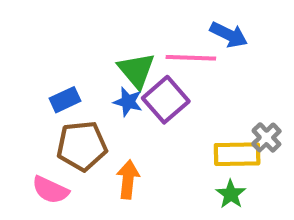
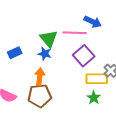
purple square: (166, 100) -> (84, 56), moved
brown pentagon: (82, 146) -> (40, 96), moved
orange arrow: (128, 179) -> (40, 77), moved

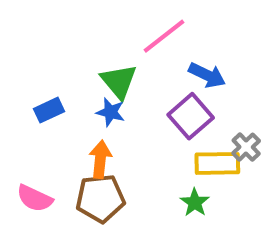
blue arrow: (93, 22) -> (207, 75), moved
pink line: (75, 33) -> (164, 36), moved, turned -40
green star: (94, 98) -> (195, 202), moved

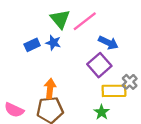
green triangle: (119, 81) -> (60, 19), moved
blue rectangle: (49, 110) -> (32, 45), moved
blue star: (111, 112) -> (53, 43), moved

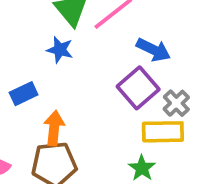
blue rectangle: (32, 45) -> (24, 94), moved
gray cross: (130, 82) -> (176, 103), moved

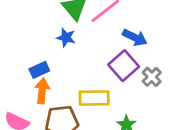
orange arrow: (54, 128) -> (42, 91), moved
yellow rectangle: (163, 132) -> (94, 98), moved

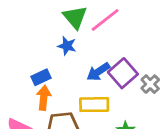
blue arrow: (135, 38) -> (98, 72), moved, turned 120

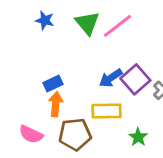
blue star: (67, 46) -> (45, 20), moved

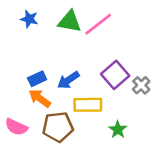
green triangle: (87, 23) -> (70, 22), turned -40
blue arrow: (111, 78) -> (68, 80), moved
orange arrow: (56, 104) -> (40, 98), turned -60

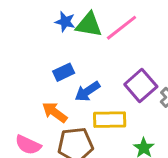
blue star: (29, 19) -> (65, 22), moved
blue rectangle: (37, 79) -> (64, 72), moved

